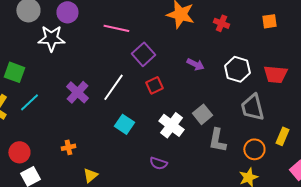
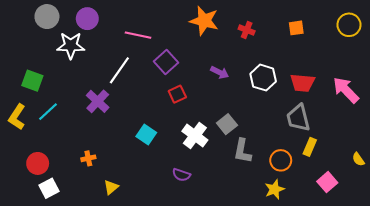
white line: (113, 87) -> (119, 70), moved
gray trapezoid: (252, 107) -> (298, 118), moved

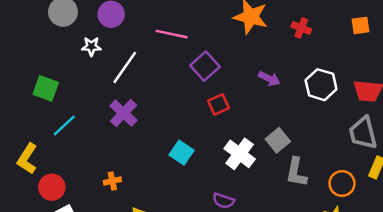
white star: (71, 46) -> (91, 46), size x0.6
white line: (119, 70) -> (125, 67), moved
yellow L-shape: (17, 117) -> (27, 159), moved

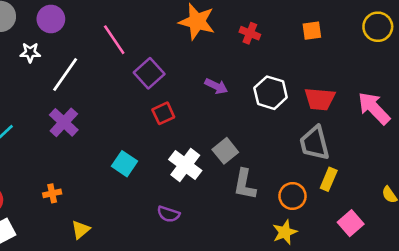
pink line: (172, 34) -> (114, 40), turned 44

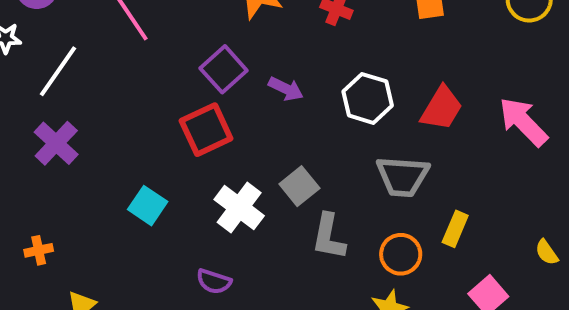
purple square: (149, 73) -> (224, 69), moved
red trapezoid: (320, 99) -> (442, 108), turned -64
red square: (163, 113) -> (206, 130), size x1.5
gray trapezoid: (314, 143) -> (403, 176), moved, turned -72

